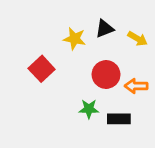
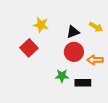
black triangle: (105, 29) -> (73, 32), moved
yellow star: (75, 39) -> (41, 25), moved

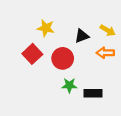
red circle: (74, 52) -> (63, 58), moved
orange arrow: (95, 60) -> (105, 53), moved

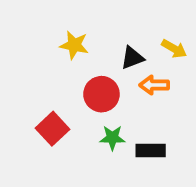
orange arrow: (105, 53) -> (154, 85), moved
red square: (32, 54) -> (52, 129), moved

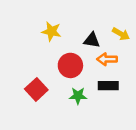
black triangle: (132, 58) -> (92, 40), turned 30
black rectangle: (151, 150) -> (108, 86), moved

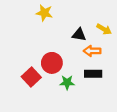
yellow star: (51, 31) -> (44, 13), moved
red circle: (70, 65) -> (52, 63), moved

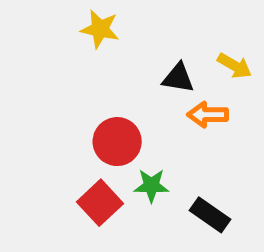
black rectangle: (93, 74) -> (210, 215), moved, turned 35
red square: (31, 77) -> (100, 203), moved

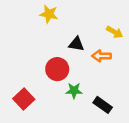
black triangle: (178, 78) -> (76, 44), moved
red square: (100, 203) -> (24, 99), moved

